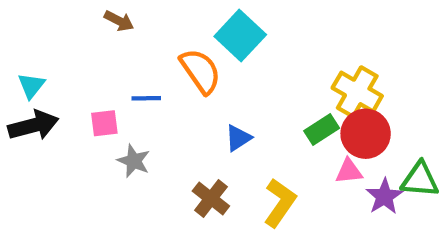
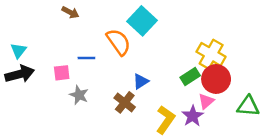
pink triangle: (349, 171) -> (206, 101), turned -35
purple star: (384, 196) -> (193, 116), moved
brown cross: (211, 198) -> (125, 102), moved

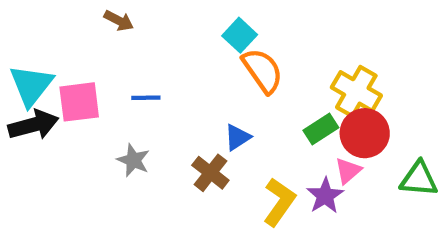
cyan square: (142, 21) -> (240, 35), size x0.7
orange semicircle: (118, 42) -> (263, 71), moved
cyan triangle: (18, 51) -> (31, 85), size x1.6
pink square: (62, 73) -> (79, 102), moved, size x1.5

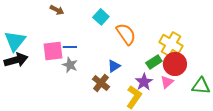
cyan square: (240, 35) -> (101, 17), moved
pink square: (79, 102) -> (53, 51), moved
gray star: (133, 160) -> (70, 65), moved
purple star: (325, 196) -> (144, 82), moved

